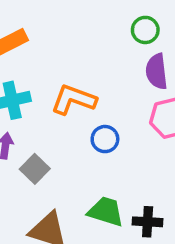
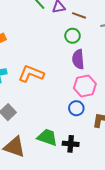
blue circle: (105, 139) -> (76, 108), moved

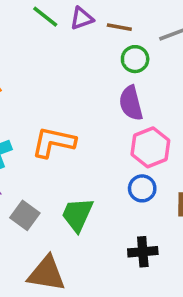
green circle: (73, 36) -> (135, 59), moved
green trapezoid: (47, 137) -> (77, 215), moved, turned -75

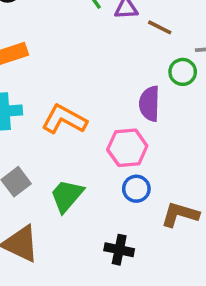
green circle: (135, 59) -> (183, 72), moved
pink hexagon: (150, 147) -> (127, 148), moved

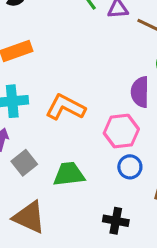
green trapezoid: (67, 196) -> (69, 174), turned 44

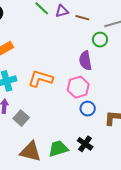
green trapezoid: (69, 174) -> (58, 149), moved
black cross: (116, 221) -> (85, 144), turned 35

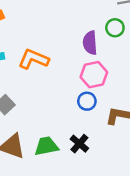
green circle: (100, 40) -> (115, 28), moved
pink hexagon: (78, 87) -> (94, 75), moved

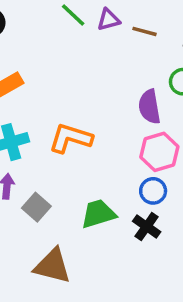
black cross: (79, 144) -> (147, 226), moved
green trapezoid: (46, 146) -> (98, 214), moved

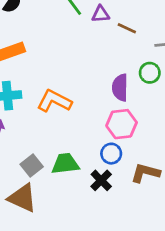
gray square: (36, 207) -> (32, 165), moved

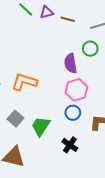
green trapezoid: (65, 164) -> (41, 126), turned -40
gray square: (32, 165) -> (15, 119), moved
black cross: (101, 180) -> (70, 145), moved

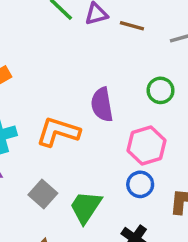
green circle: (90, 49) -> (161, 90), moved
purple semicircle: (71, 63) -> (102, 105), moved

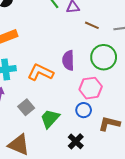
brown line: (132, 26) -> (92, 25), moved
green circle: (161, 90) -> (104, 57), size x1.6

